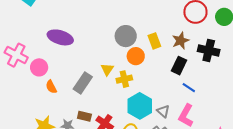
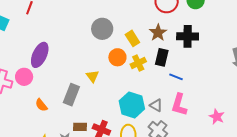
gray circle: (126, 36) -> (102, 29), moved
purple ellipse: (60, 37) -> (40, 55), turned -70
pink circle: (39, 67) -> (24, 77), moved
yellow cross: (124, 79) -> (138, 63), moved

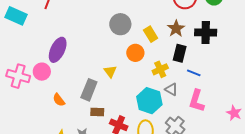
yellow cross: (138, 63) -> (160, 69), moved
gray triangle: (156, 105) -> (171, 89), moved
brown rectangle: (80, 127) -> (97, 112), moved

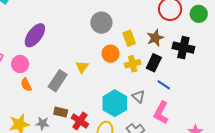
yellow cross: (160, 69) -> (133, 64), moved
pink circle: (42, 72) -> (20, 64), moved
brown rectangle: (97, 112) -> (61, 112), moved

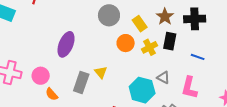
purple ellipse: (35, 35) -> (66, 44), moved
yellow triangle: (82, 67) -> (101, 72), moved
blue line: (164, 85) -> (198, 57), moved

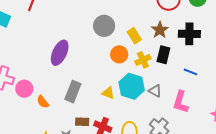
yellow triangle: (101, 72) -> (108, 93), moved, turned -32
pink circle: (41, 76) -> (24, 89), moved
cyan hexagon: (142, 90) -> (132, 86), moved

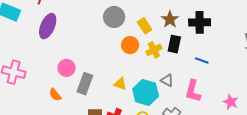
purple ellipse: (60, 53) -> (48, 26), moved
cyan hexagon: (132, 86) -> (146, 92), moved
pink circle: (24, 89) -> (67, 68), moved

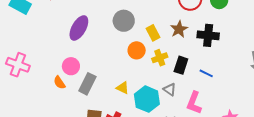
purple ellipse: (48, 26) -> (79, 28), moved
black rectangle: (174, 44) -> (181, 65), moved
orange semicircle: (55, 95) -> (59, 83), moved

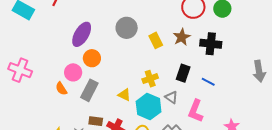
orange circle: (137, 50) -> (92, 58), moved
yellow cross: (160, 58) -> (150, 79), moved

